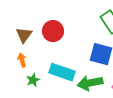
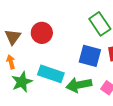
green star: (33, 80) -> (22, 82), size x1.5

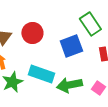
blue square: (90, 56) -> (71, 46), moved, turned -35

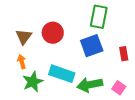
green rectangle: (90, 24) -> (99, 17), moved, turned 45

